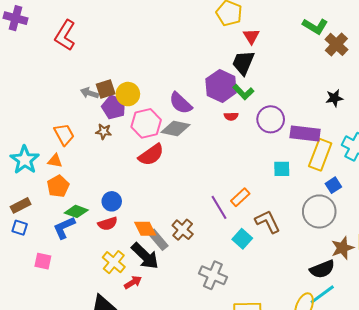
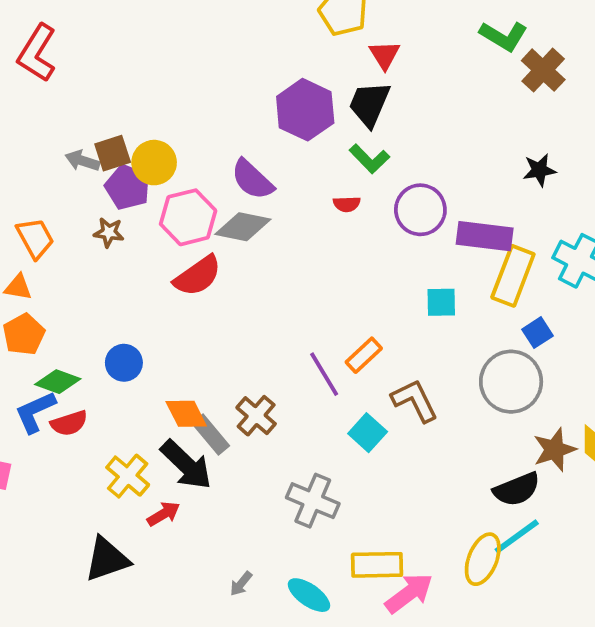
purple hexagon: (221, 86) -> (305, 110), moved
red semicircle: (108, 224) -> (69, 423), moved

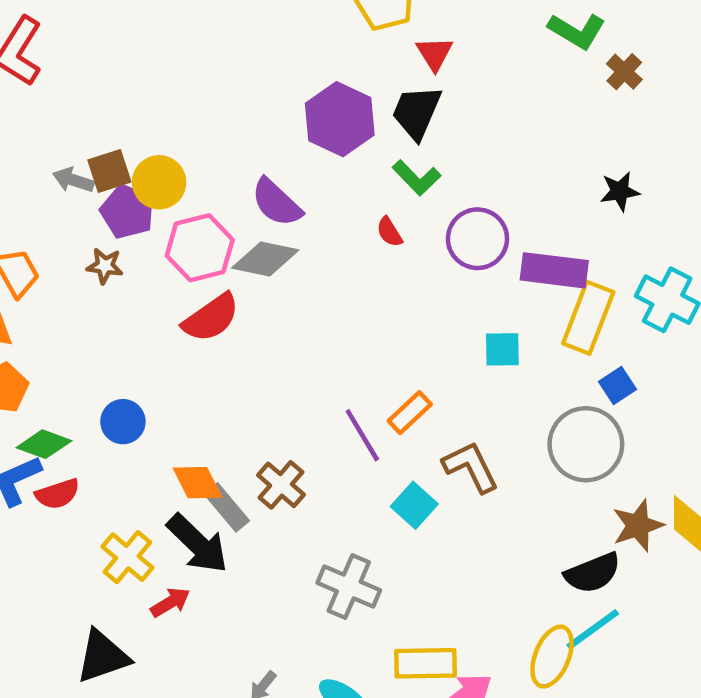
brown cross: (543, 70) -> (624, 72), size x0.7
red semicircle: (347, 204) -> (389, 232), turned 60

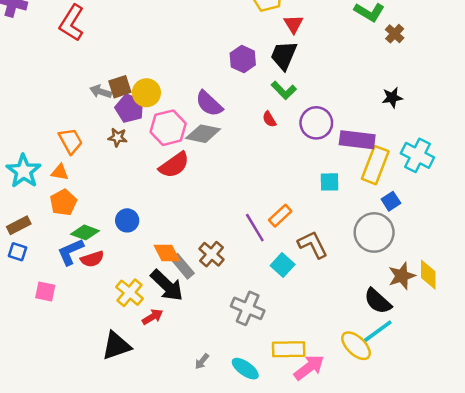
purple hexagon: (340, 119) -> (243, 59), size x0.7
black semicircle: (593, 573) -> (378, 301), turned 64
yellow ellipse: (552, 657) -> (356, 346), turned -68

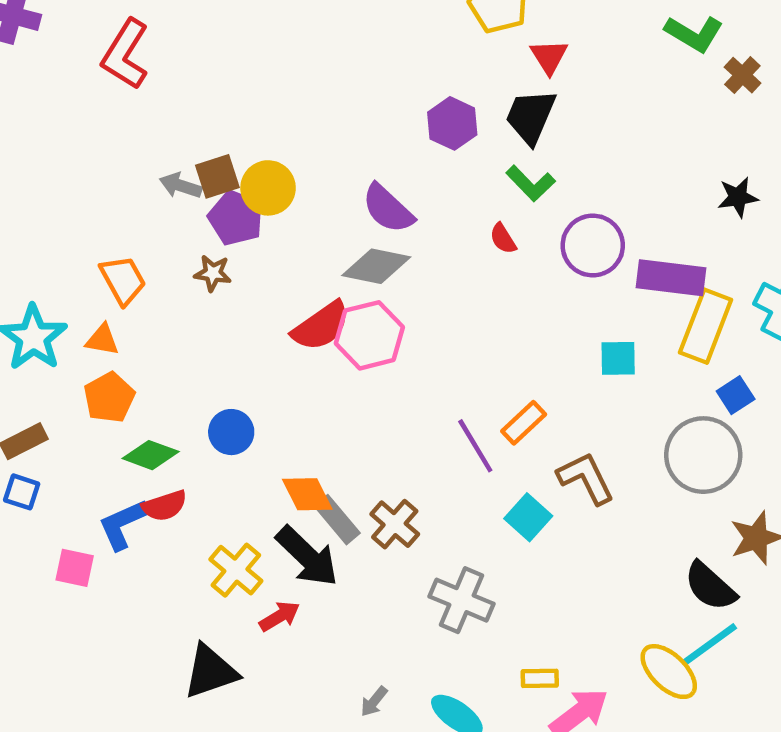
pink hexagon: (168, 128) -> (369, 335), moved
blue L-shape: (71, 252) -> (123, 524), moved
brown cross: (211, 254) -> (395, 524), moved
yellow rectangle: (289, 349) -> (540, 678), size x0.6

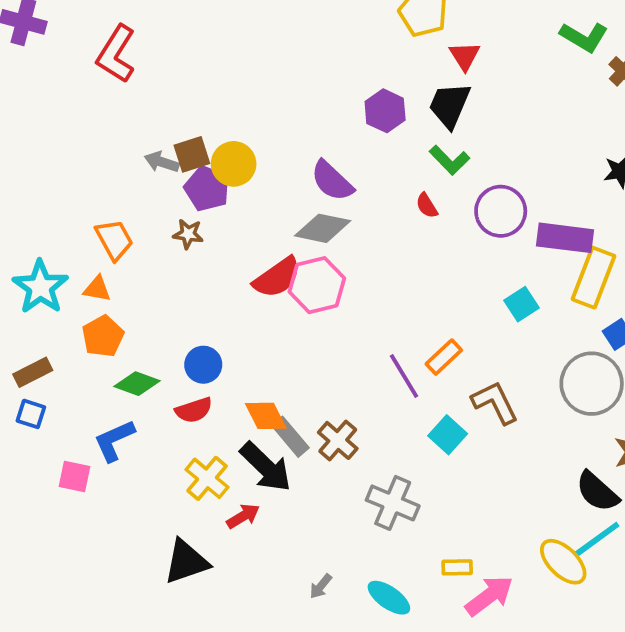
cyan square: (618, 358) -> (521, 304), turned -32
red semicircle: (164, 506) -> (194, 410), moved

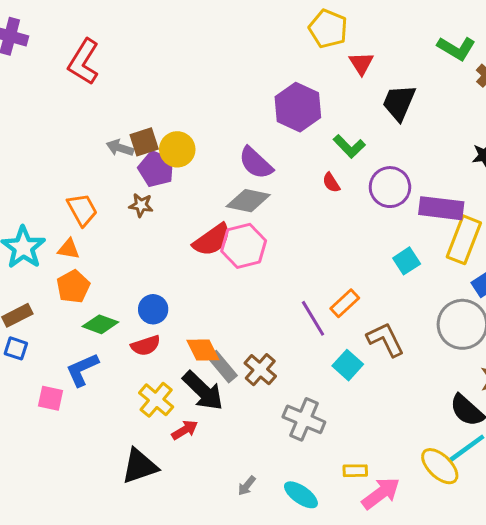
black trapezoid: (450, 105) -> (399, 103), moved
purple hexagon: (385, 111) -> (298, 107), size x1.4

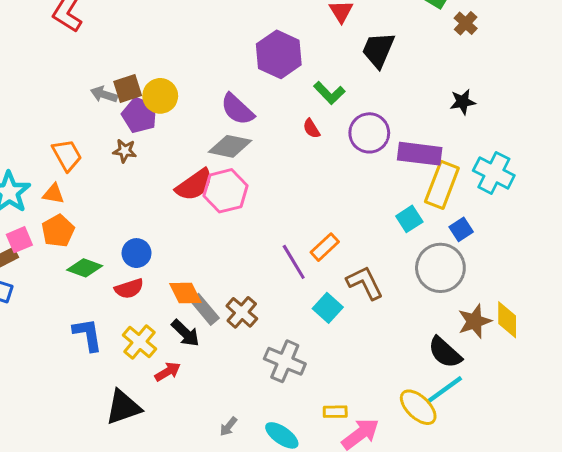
cyan square: (407, 261) -> (409, 219), moved
blue L-shape: (82, 370) -> (88, 335), moved, turned 105
black arrow: (203, 391) -> (185, 333), size x0.7
pink square: (51, 398) -> (19, 240), moved, turned -35

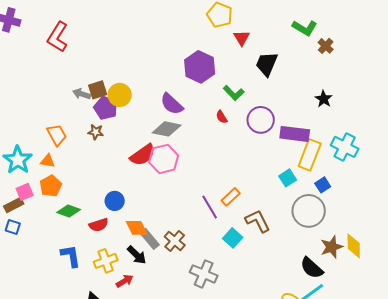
black star: (463, 102) -> (324, 99), turned -30
blue circle: (137, 253) -> (115, 201), moved
yellow cross: (139, 342) -> (106, 261), turned 30

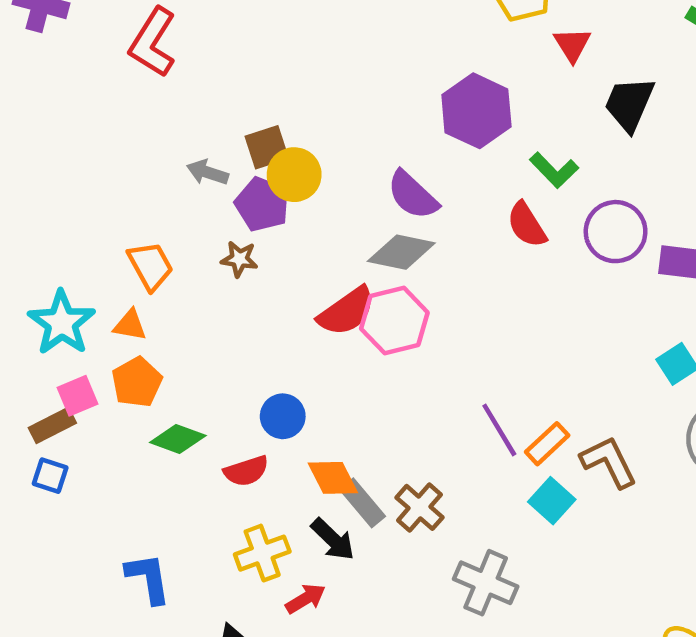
brown square: (98, 90) -> (267, 147), moved
red semicircle: (222, 117) -> (527, 225), size x1.5
orange rectangle: (231, 197) -> (547, 444), moved
blue L-shape: (71, 256) -> (148, 578), moved

